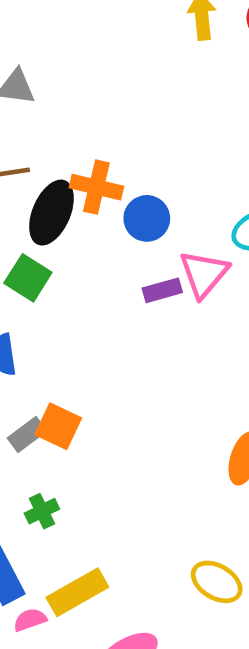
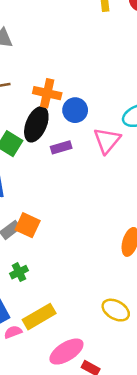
black ellipse: (51, 213) -> (36, 124), moved
purple rectangle: (162, 290) -> (61, 147), moved

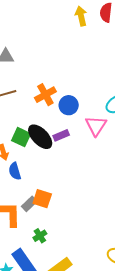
orange cross: (47, 93) -> (45, 95), turned -35
black ellipse: (36, 124) -> (40, 137), moved, turned -60

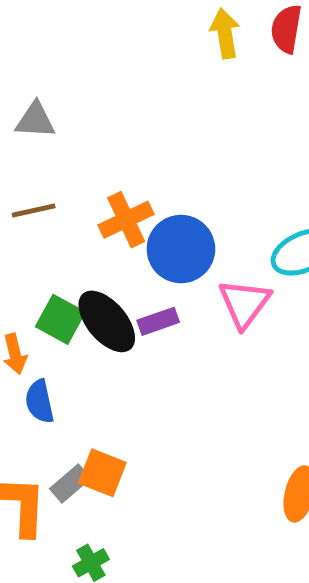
blue circle: (69, 105) -> (181, 249), size x1.4

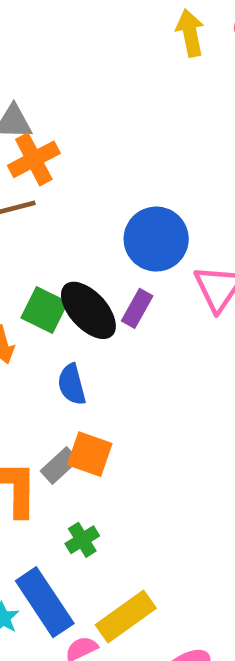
orange cross: (126, 220) -> (34, 159), moved
purple rectangle: (158, 321) -> (137, 308), turned -39
blue semicircle: (40, 402) -> (72, 384), moved

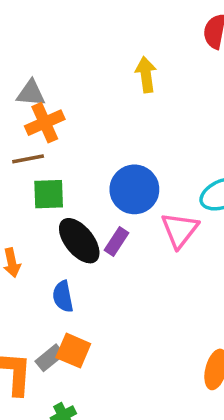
yellow arrow: (190, 33) -> (146, 75), moved
green square: (44, 310) -> (49, 194), moved, turned -32

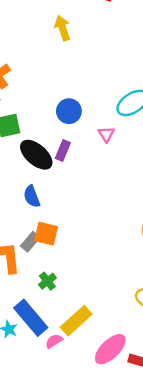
blue circle: (134, 189) -> (69, 111), size x0.7
pink triangle: (180, 230) -> (106, 134), size x0.6

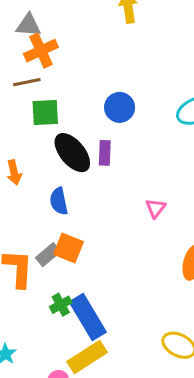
pink triangle: (106, 134) -> (156, 208), moved
purple rectangle: (63, 151) -> (105, 153), turned -30
blue rectangle: (31, 318) -> (88, 317), moved

